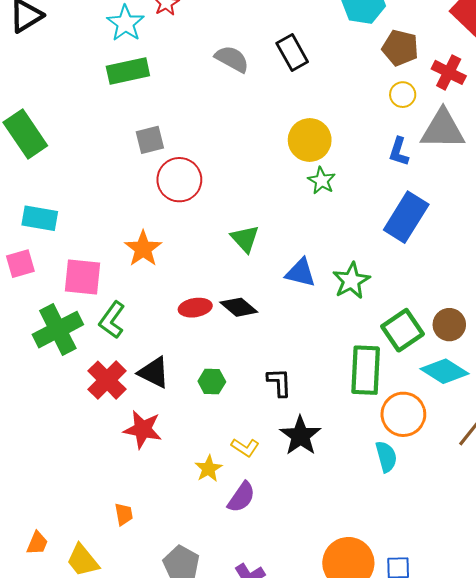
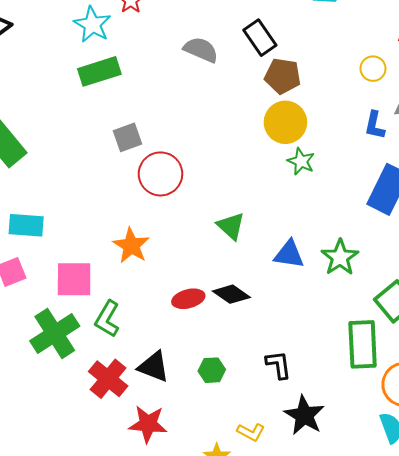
brown pentagon: (400, 48) -> (283, 76), moved

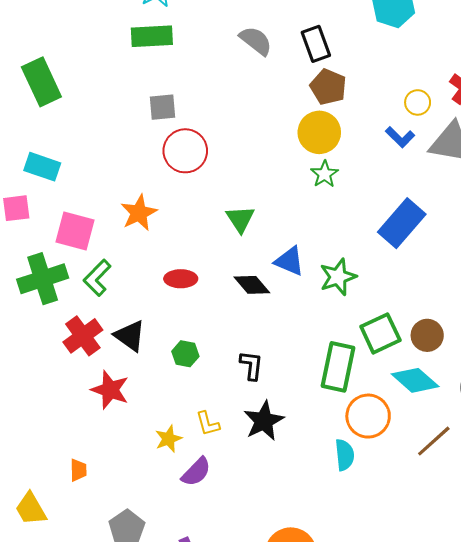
blue L-shape: (375, 125) -> (400, 137), moved, turned -72
black diamond: (231, 294) -> (252, 285), moved
yellow L-shape: (251, 432) -> (208, 424), turned 32

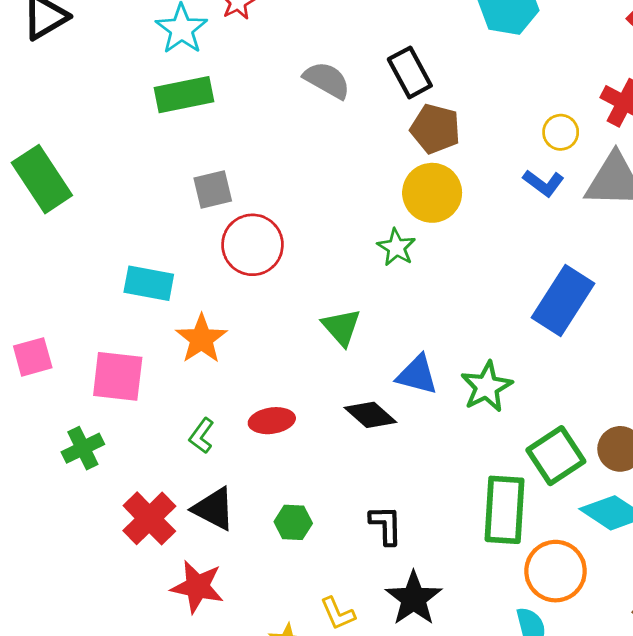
cyan rectangle: (42, 167) -> (149, 283), moved
green star: (325, 174) -> (396, 247), moved
green L-shape: (97, 278) -> (202, 436), moved, size x0.7
green cross: (43, 279) -> (83, 448), size x0.6

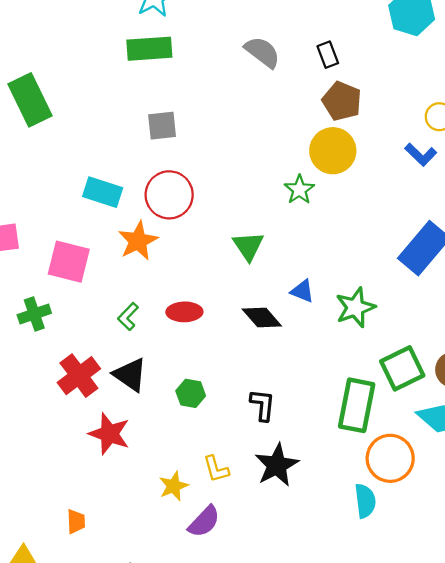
black rectangle: (410, 72) -> (328, 55), size x0.7
red circle: (252, 245) -> (169, 195), moved
blue triangle: (417, 375) -> (302, 291), size x0.7

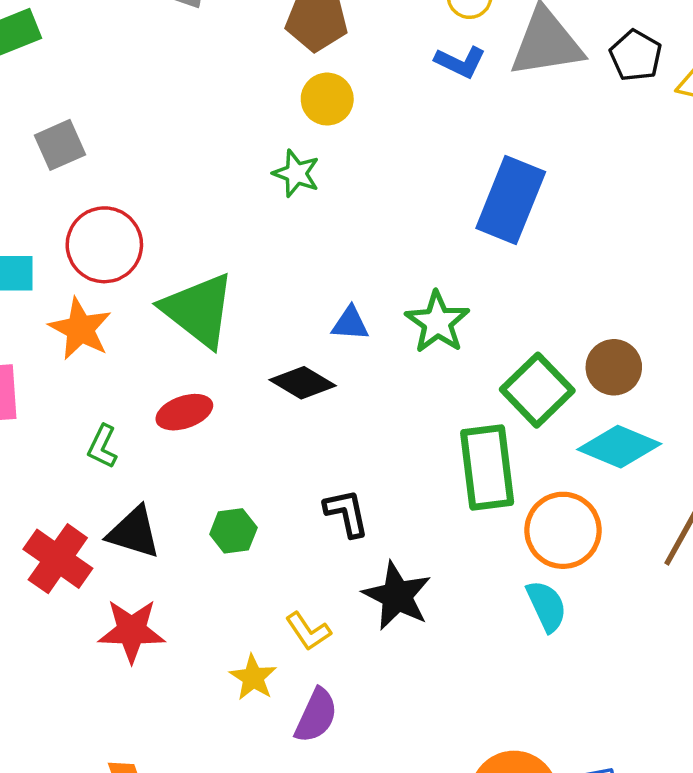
yellow circle: (333, 151) -> (327, 99), size x0.7
green triangle: (248, 246) -> (198, 310), moved, size x1.6

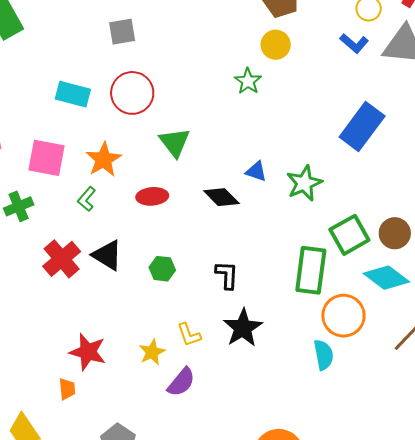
green triangle: (198, 310) -> (175, 142), size x0.7
orange star: (80, 329) -> (104, 159), moved
green L-shape: (102, 446) -> (87, 199), moved
red star: (132, 631) -> (88, 352), moved

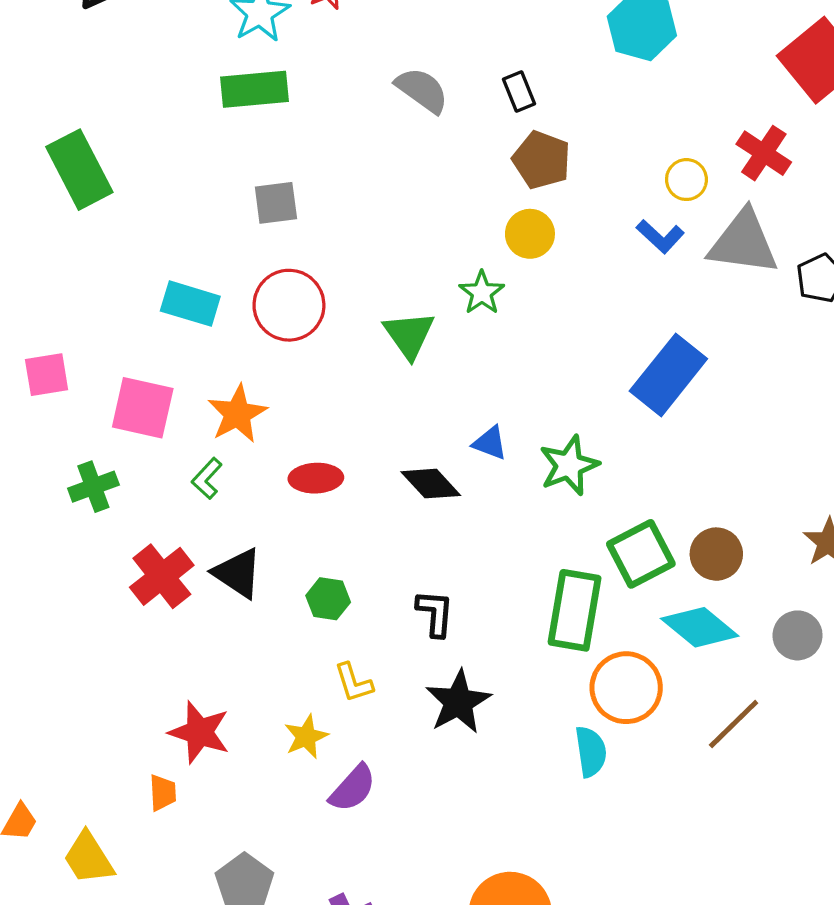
green triangle: (175, 142) -> (409, 335), moved
yellow L-shape: (189, 335) -> (354, 683), moved

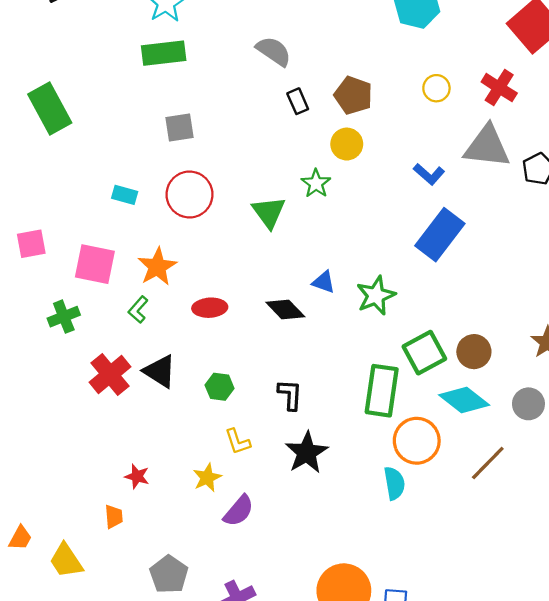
black rectangle: (519, 92) -> (298, 101), moved
yellow circle: (686, 180) -> (436, 88), moved
blue L-shape: (660, 236) -> (429, 174), moved
cyan rectangle: (190, 304) -> (125, 195), size x0.7
red star: (199, 732) -> (137, 476), size x0.6

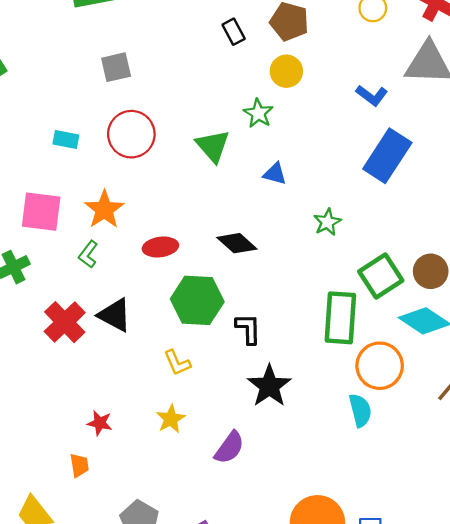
blue triangle: (324, 282) -> (275, 174), moved
green star: (376, 296) -> (327, 222), size x0.7
green hexagon: (220, 387) -> (197, 300), moved, size x1.8
yellow L-shape: (238, 442) -> (177, 363), moved
purple semicircle: (239, 511) -> (229, 448), moved

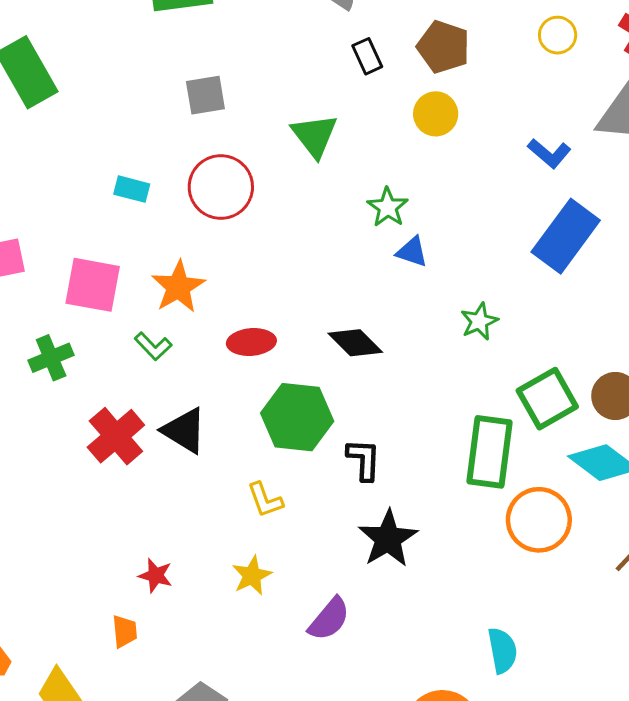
green star: (258, 113) -> (388, 207), moved
green triangle: (213, 146) -> (315, 136), moved
green L-shape: (88, 254) -> (153, 346), turned -84
cyan semicircle: (360, 410) -> (502, 650), moved

